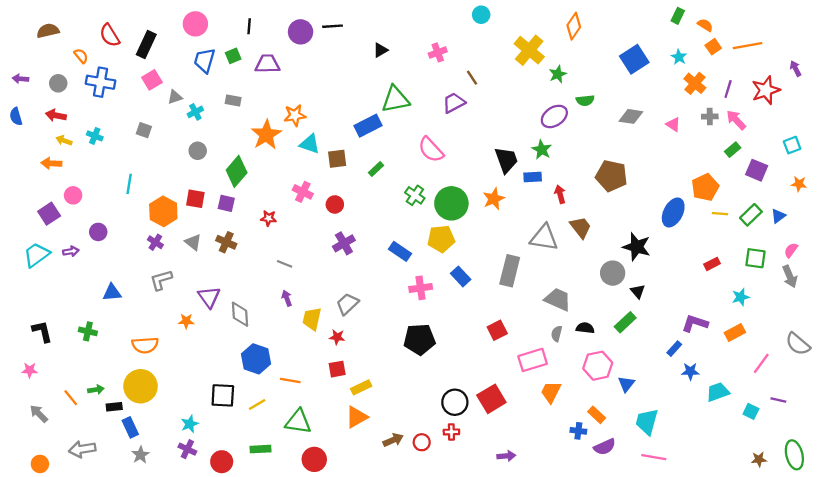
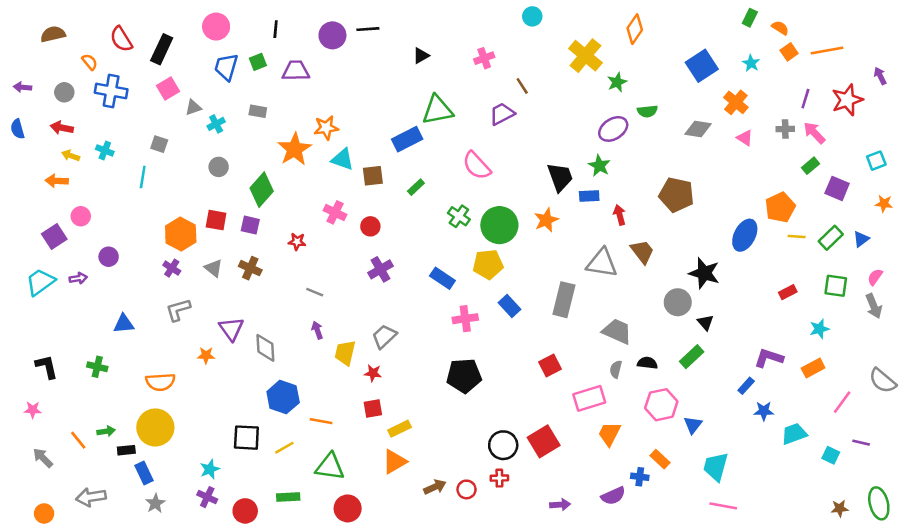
orange cross: (695, 83) -> (736, 102), moved
cyan line: (129, 184) -> (143, 177), moved
purple semicircle: (605, 447) -> (613, 496), moved

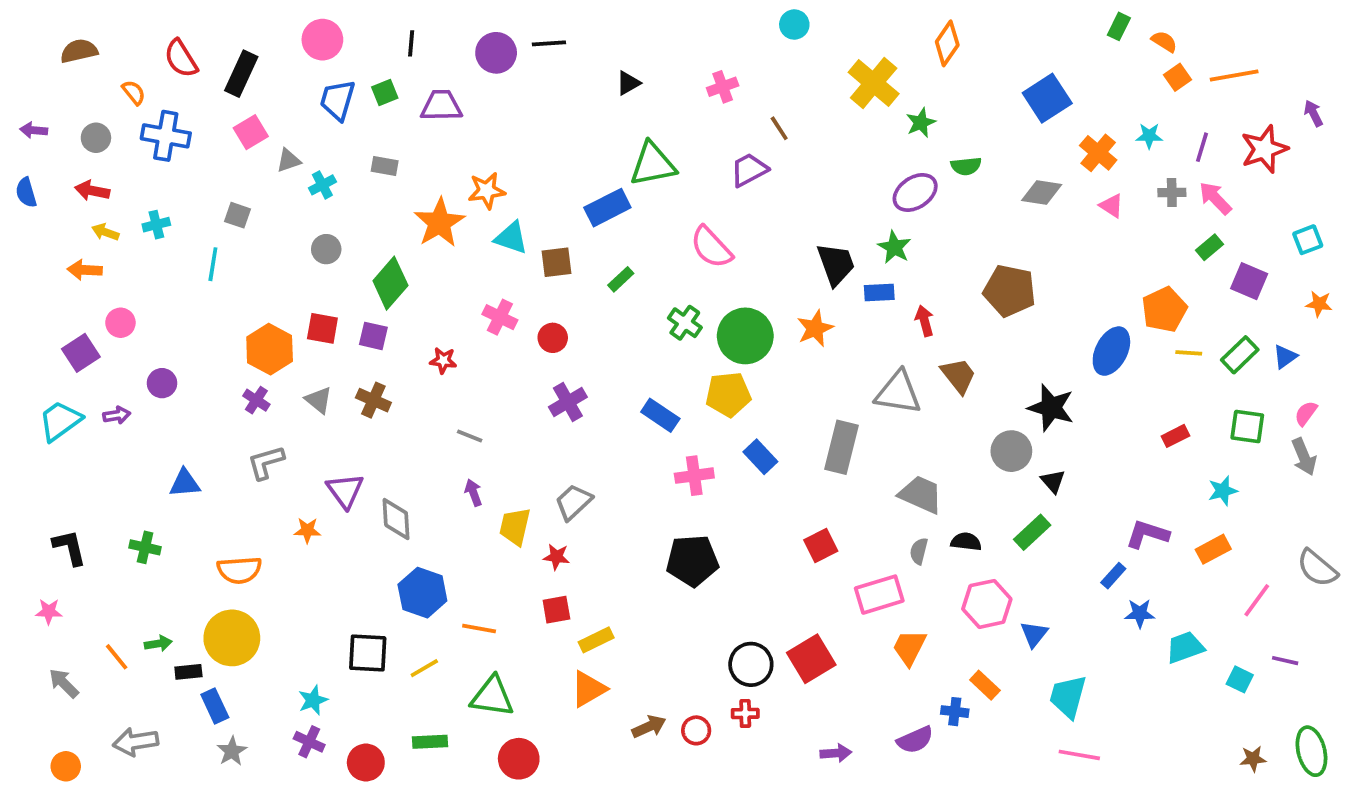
cyan star: (751, 63) -> (1149, 136), moved, turned -30
cyan cross: (105, 150) -> (156, 225), turned -36

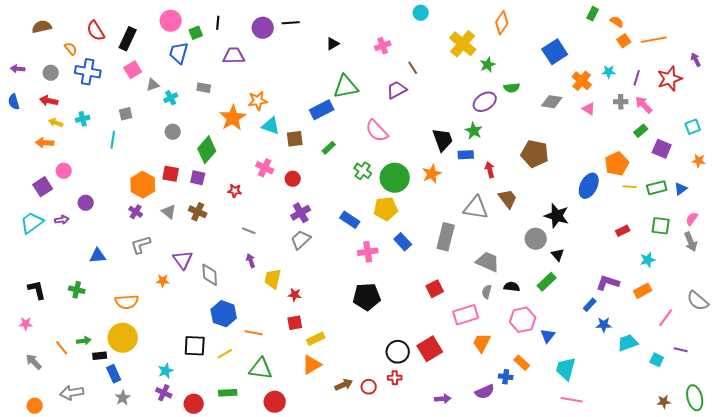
green square: (385, 92) -> (196, 33), moved
gray square: (237, 215) -> (126, 114), turned -32
green rectangle: (1240, 355) -> (657, 188), turned 30
gray trapezoid: (573, 502) -> (301, 240), moved

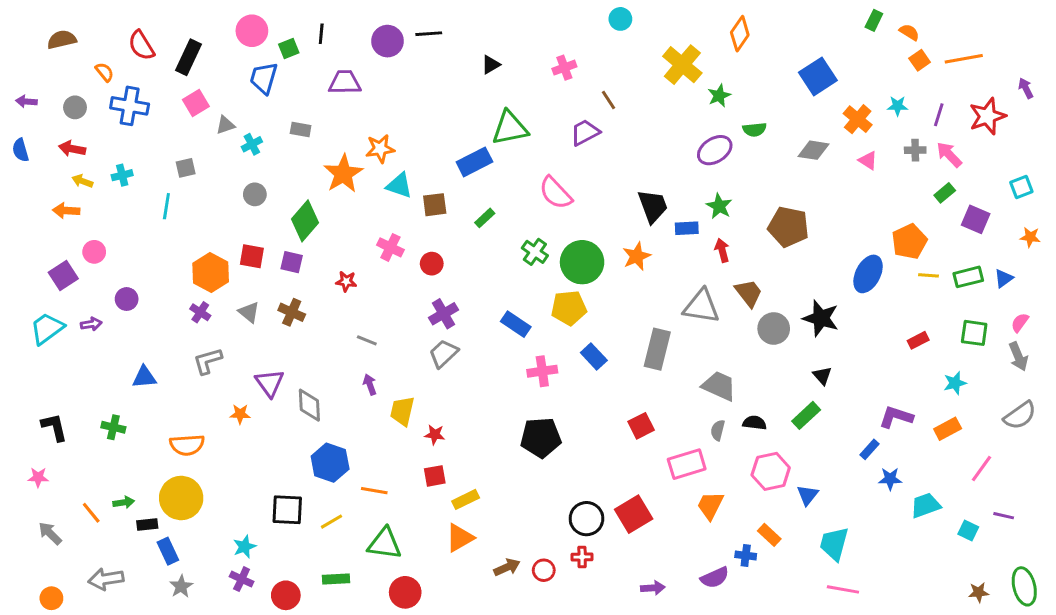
green star: (474, 131) -> (719, 206), moved
gray circle: (536, 239) -> (774, 328), moved
gray semicircle: (698, 301) -> (1020, 415), moved, turned -75

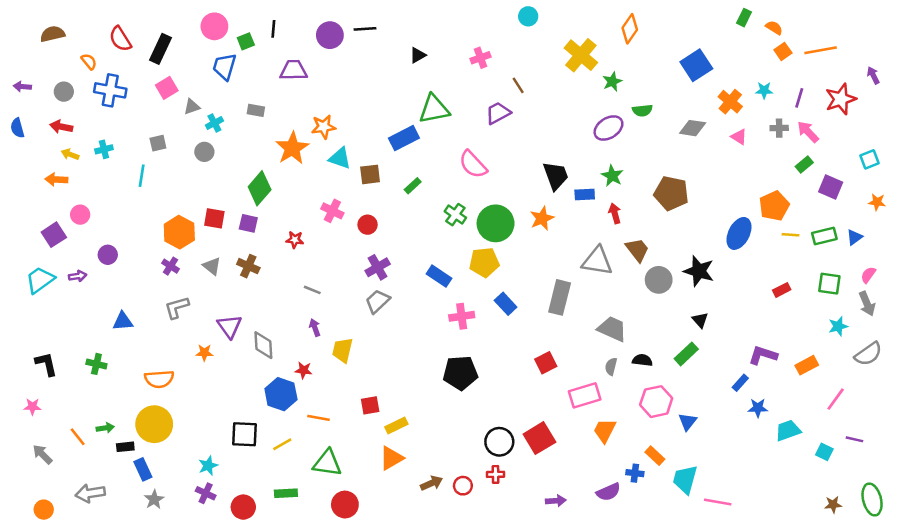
gray circle: (255, 194) -> (204, 152), moved
cyan star: (955, 383) -> (838, 326), moved
red star: (435, 435) -> (304, 370), moved
cyan trapezoid: (834, 544) -> (685, 479), moved

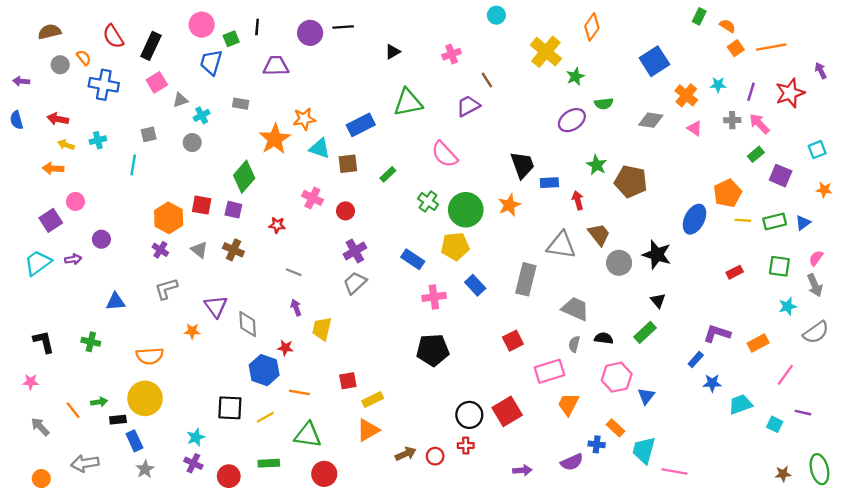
gray circle: (64, 92) -> (60, 65), moved
blue rectangle: (404, 138) -> (361, 125), moved
green star: (612, 176) -> (597, 165), moved

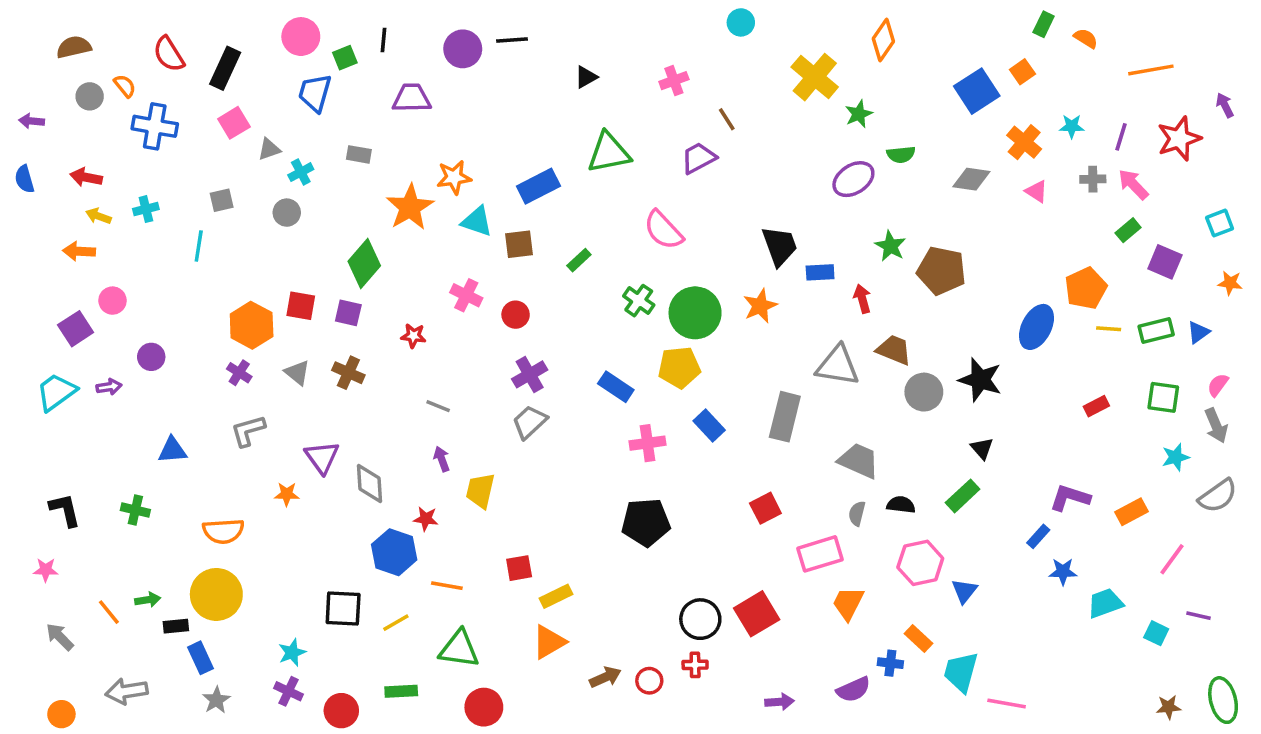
orange square: (736, 48) -> (1022, 72), moved
brown trapezoid: (599, 234) -> (894, 350), turned -30

